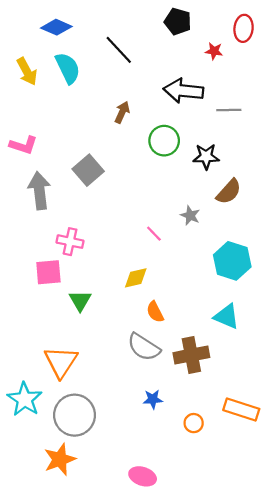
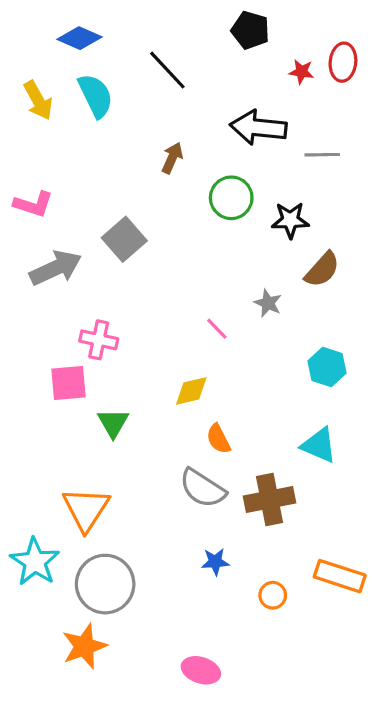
red ellipse: (244, 28) -> (343, 62), moved
gray arrow: (39, 191) -> (56, 268), turned 72
cyan hexagon: (232, 261) -> (327, 367), size x0.7

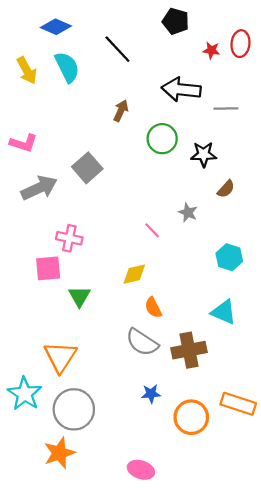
brown semicircle: (322, 270) -> (226, 189), size x0.7
orange circle: (273, 595) -> (191, 417), size x1.8

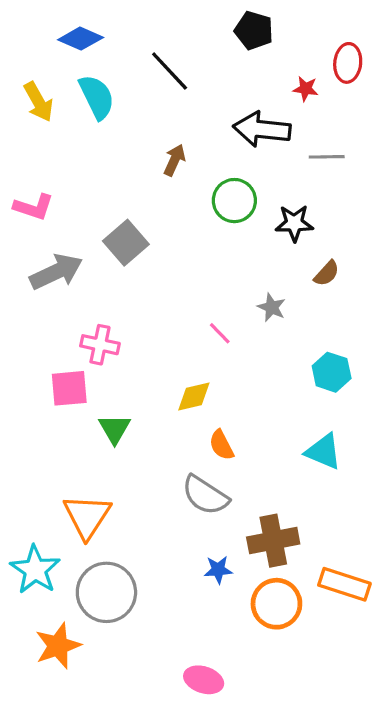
red star: (211, 50) -> (306, 89), moved
brown cross: (189, 350) -> (273, 541), moved
orange star: (59, 453) -> (58, 646), moved

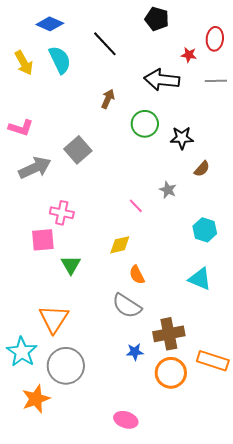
gray line: (327, 157) -> (216, 81), moved

